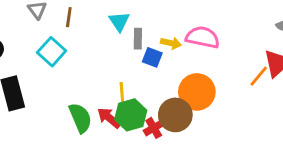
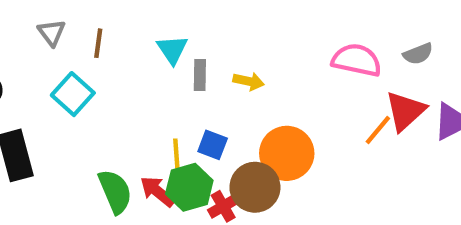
pink semicircle: (203, 37) -> (357, 60), moved
blue square: (152, 57) -> (213, 145), moved

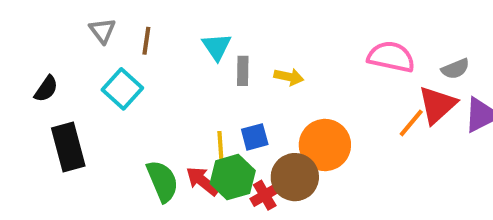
gray semicircle: (418, 54) -> (455, 69), moved
blue square: (213, 145) -> (255, 137), turned -36

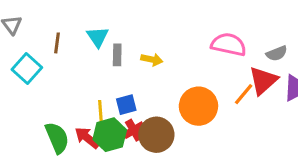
brown line: (146, 41) -> (57, 43), moved
orange circle: (325, 145) -> (198, 106), moved
red cross: (265, 195) -> (134, 130), moved

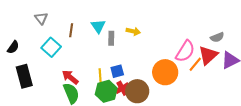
pink semicircle: (229, 44) -> (185, 51), moved, turned 110
yellow arrow: (152, 59) -> (133, 31), moved
red arrow: (87, 138) -> (70, 77), moved

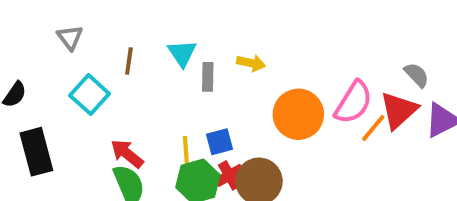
gray semicircle: (217, 37) -> (417, 75), turned -112
orange circle: (165, 72) -> (298, 114), moved

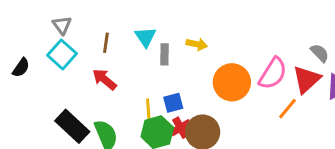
cyan square: (90, 95) -> (62, 54), moved
orange line: (373, 128) -> (288, 109), moved
black rectangle: (36, 152) -> (72, 126), moved, turned -32
red arrow: (127, 154) -> (104, 79), moved

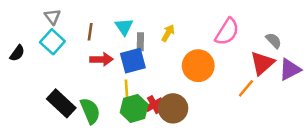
yellow arrow: (197, 44) -> (168, 33), turned -72
pink semicircle: (273, 73) -> (227, 32), moved
red arrow: (104, 79) -> (101, 59), moved, turned 140
blue square: (173, 103) -> (133, 61), moved, size x1.5

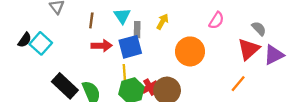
pink semicircle: (227, 32) -> (216, 20), size x0.7
cyan square: (52, 42) -> (41, 43), moved
orange line: (246, 88) -> (238, 84), moved

